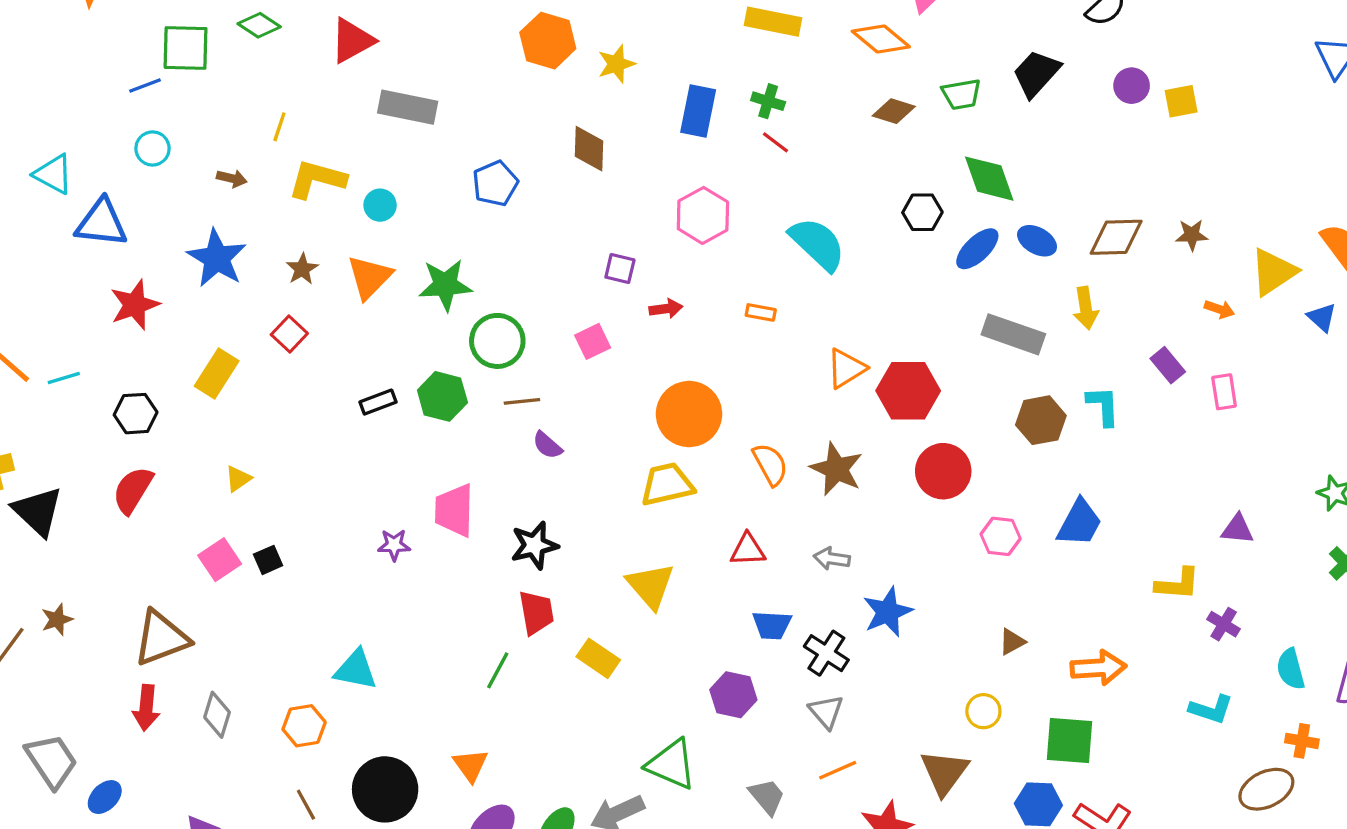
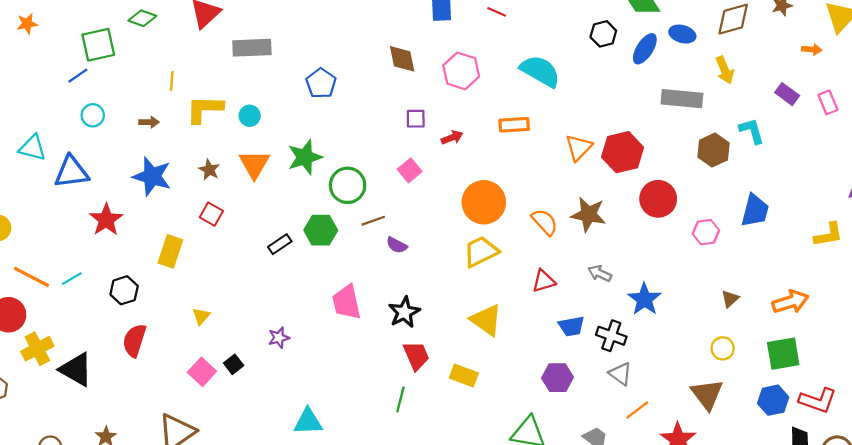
brown diamond: (589, 149) -> (402, 59), moved
orange rectangle: (761, 312) -> (514, 125), size x1.5
purple star: (394, 545) -> (279, 338), moved
gray arrow: (832, 559) -> (600, 273), turned 30

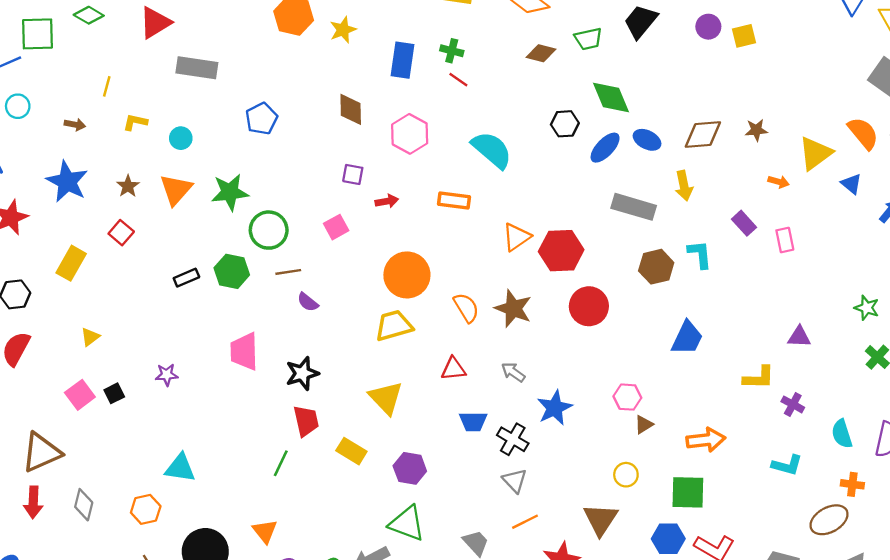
yellow L-shape: (204, 109) -> (135, 122), size x0.6
pink hexagon: (706, 232) -> (627, 397), moved
purple hexagon: (557, 378) -> (410, 468), moved

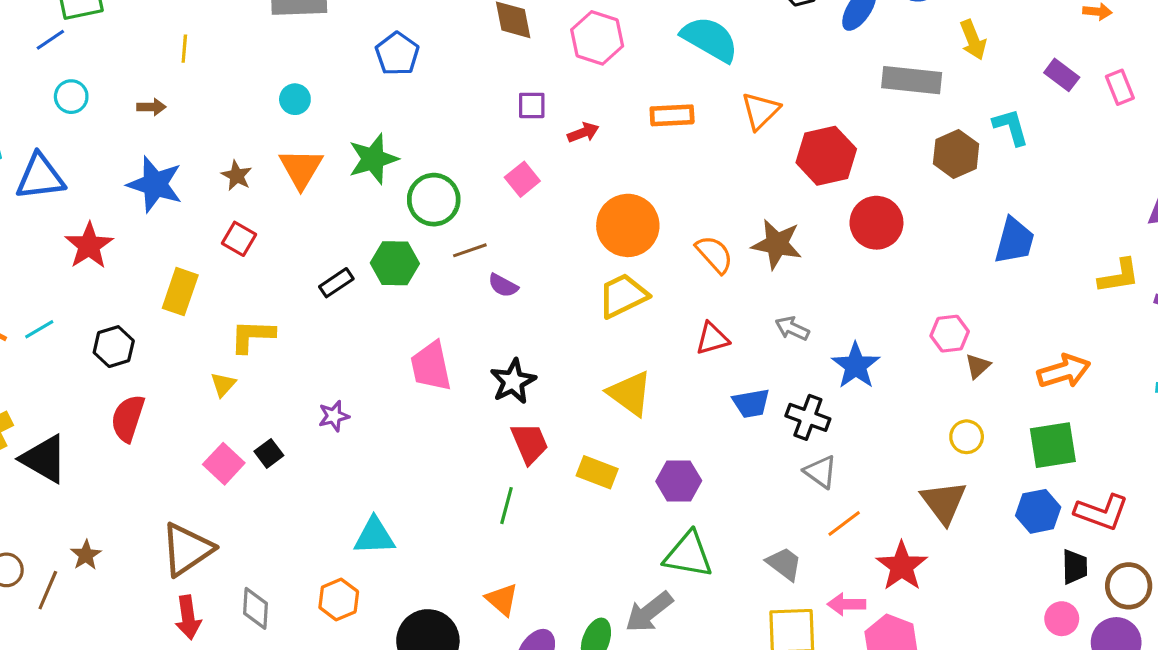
yellow L-shape: (135, 122) -> (252, 336), moved, size x1.4
orange triangle: (517, 237) -> (760, 111), moved

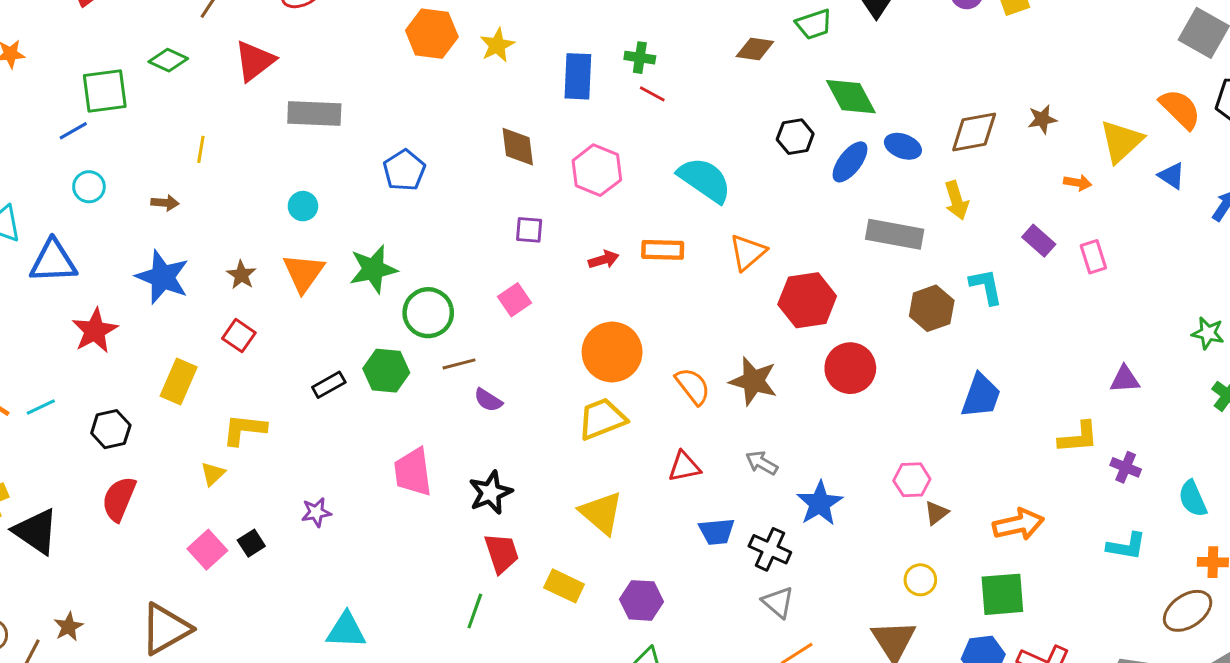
red arrow: (583, 133) -> (604, 260), moved

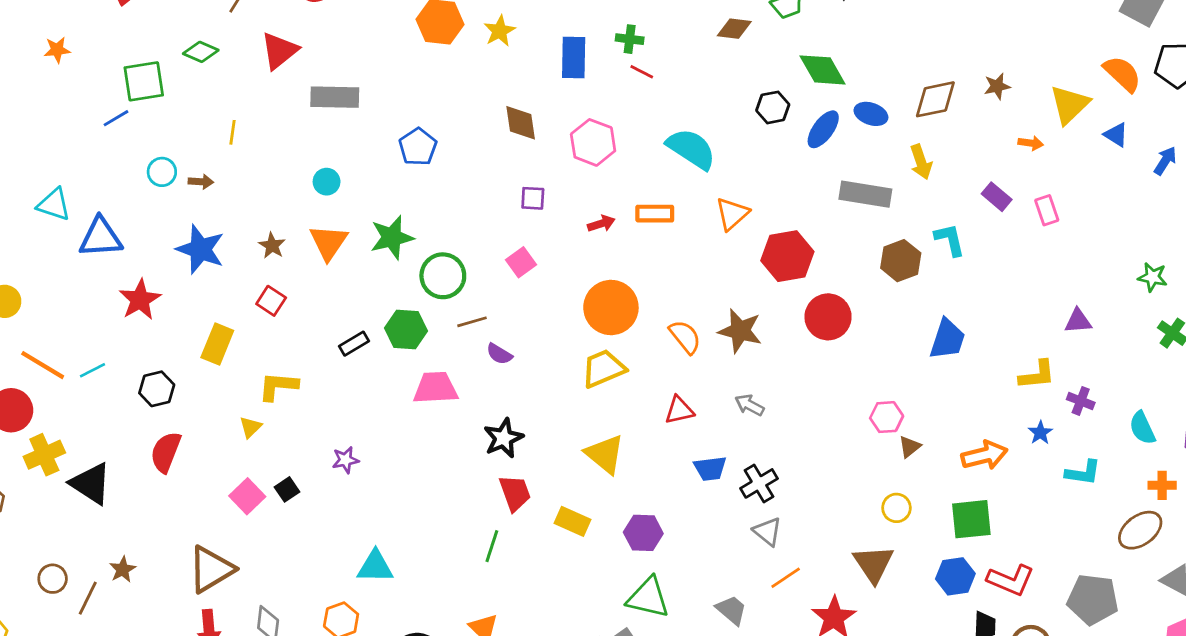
cyan circle: (89, 187) -> (162, 172), moved
pink trapezoid: (413, 472) -> (436, 388), moved, turned 96
blue star: (820, 503) -> (1040, 433), moved, size x0.6
black cross: (770, 549) -> (759, 483), turned 36

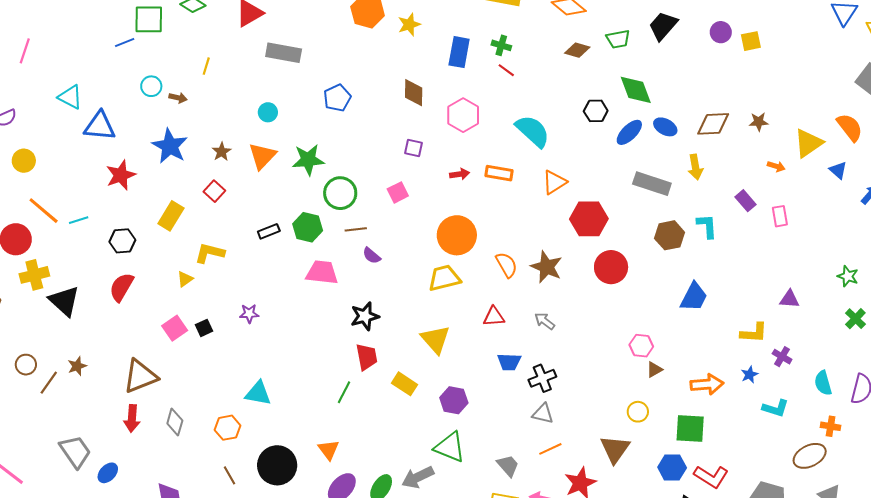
gray triangle: (767, 531) -> (543, 414), turned -35

